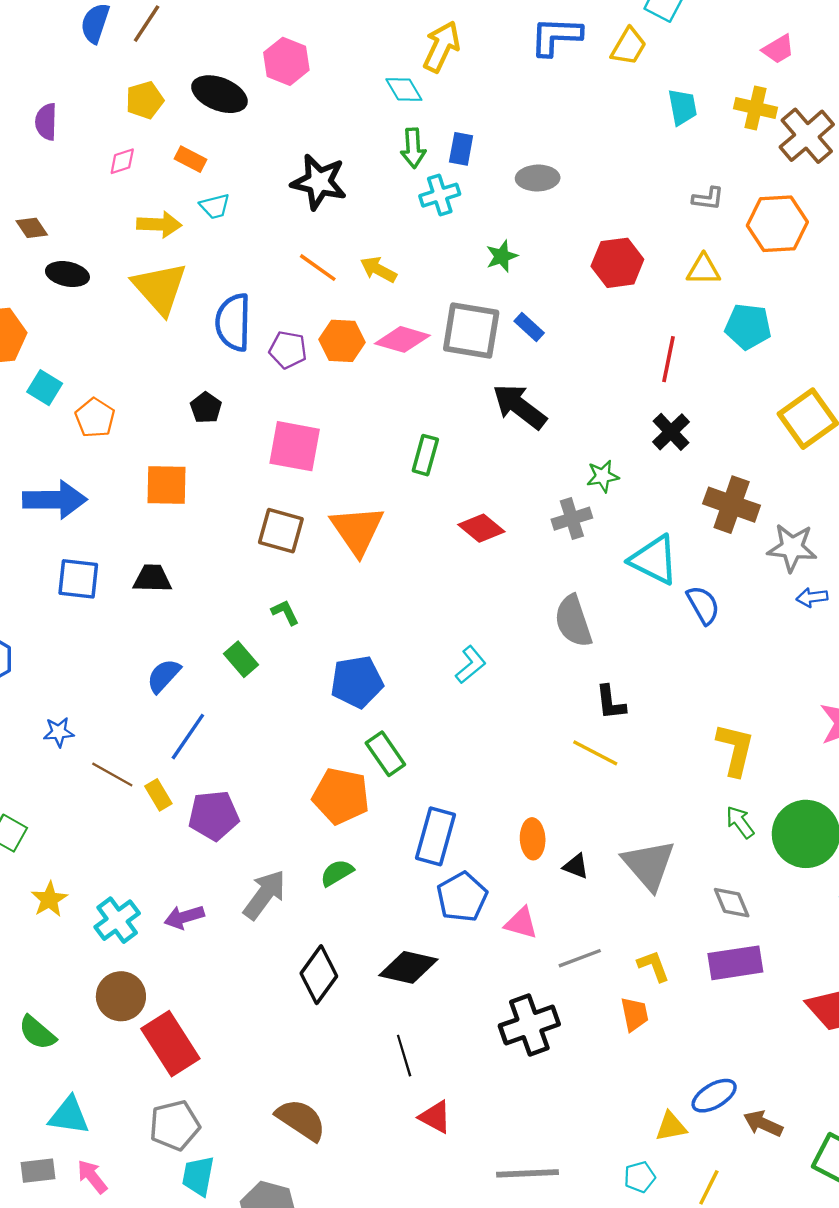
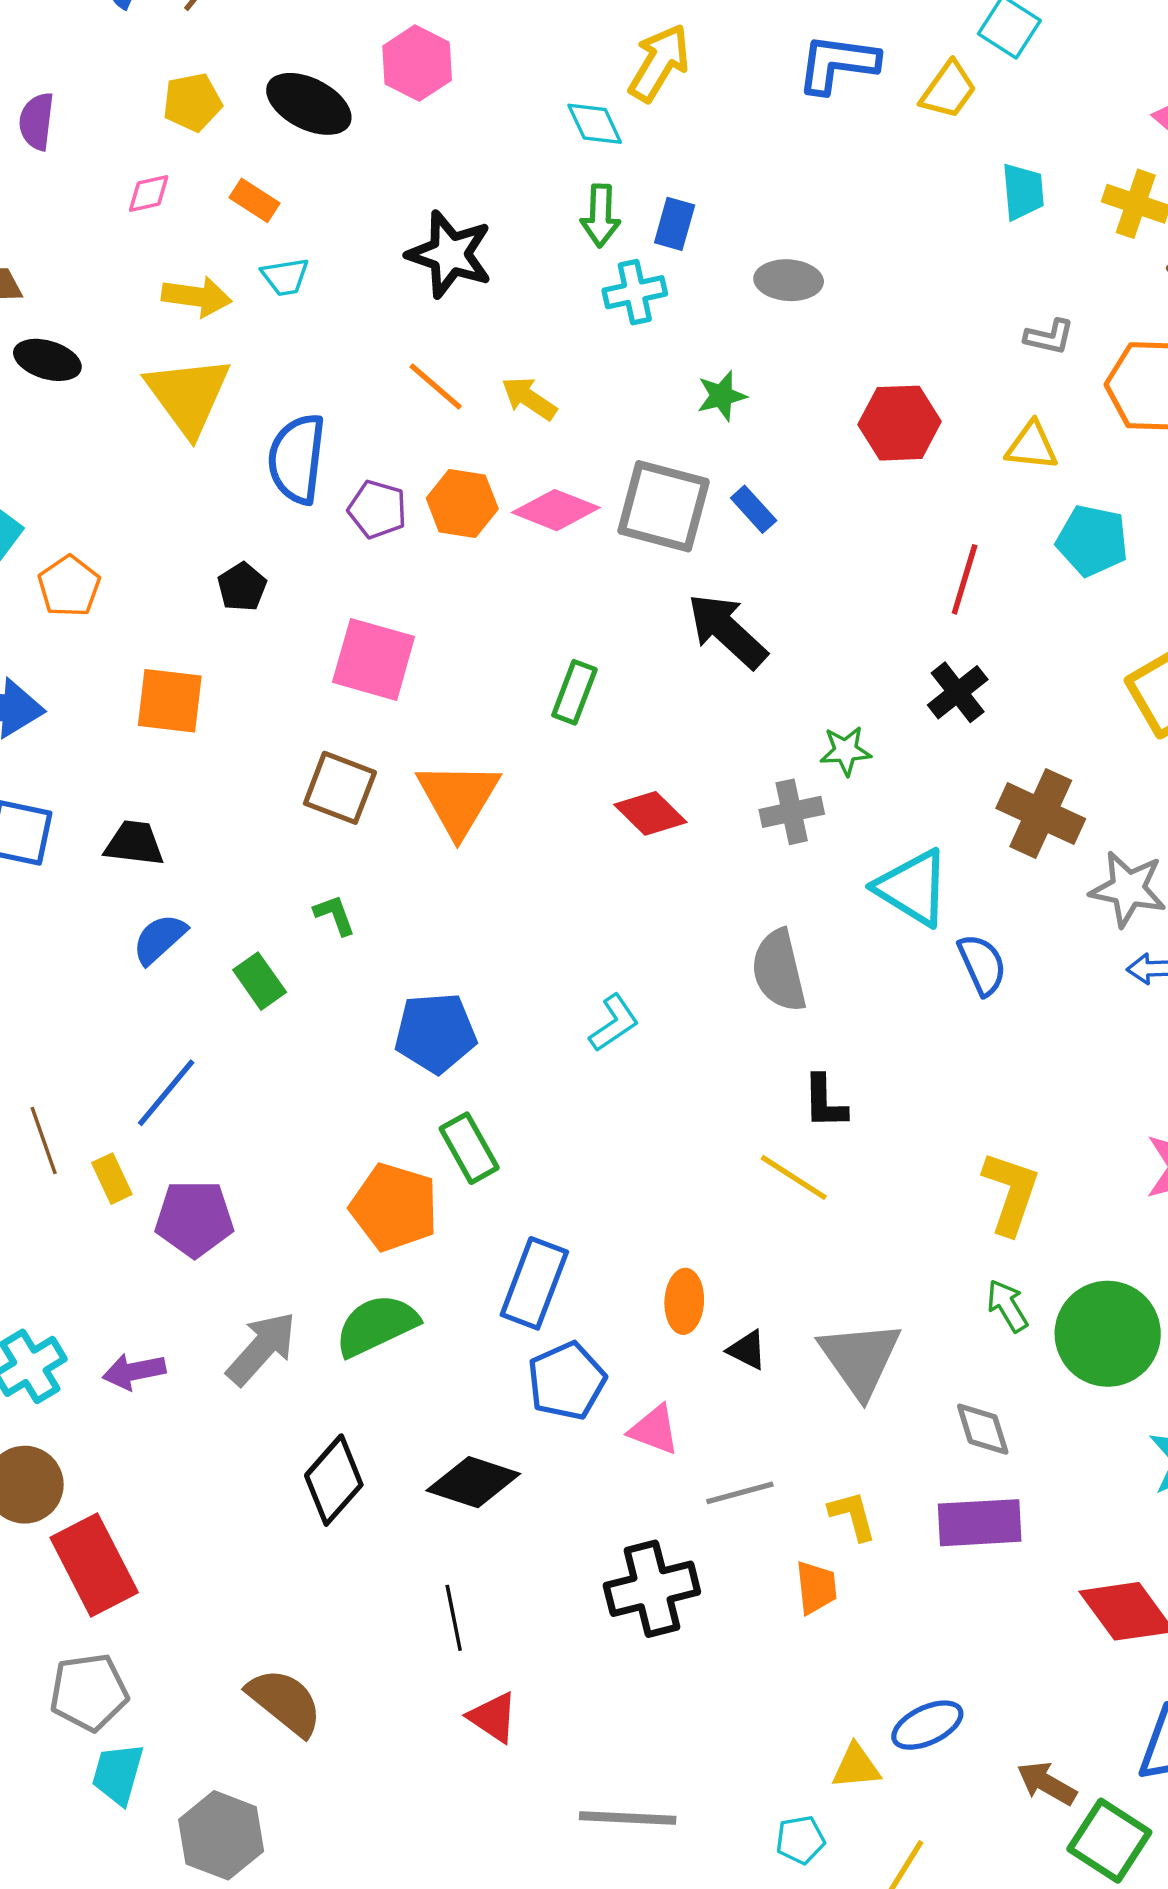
blue semicircle: (164, 676) -> (159, 939), moved
brown line: (112, 775) -> (44, 1140), turned 36
green semicircle: (337, 873) -> (377, 1325), size x1.6
brown arrow: (763, 1124) -> (1047, 1783), moved

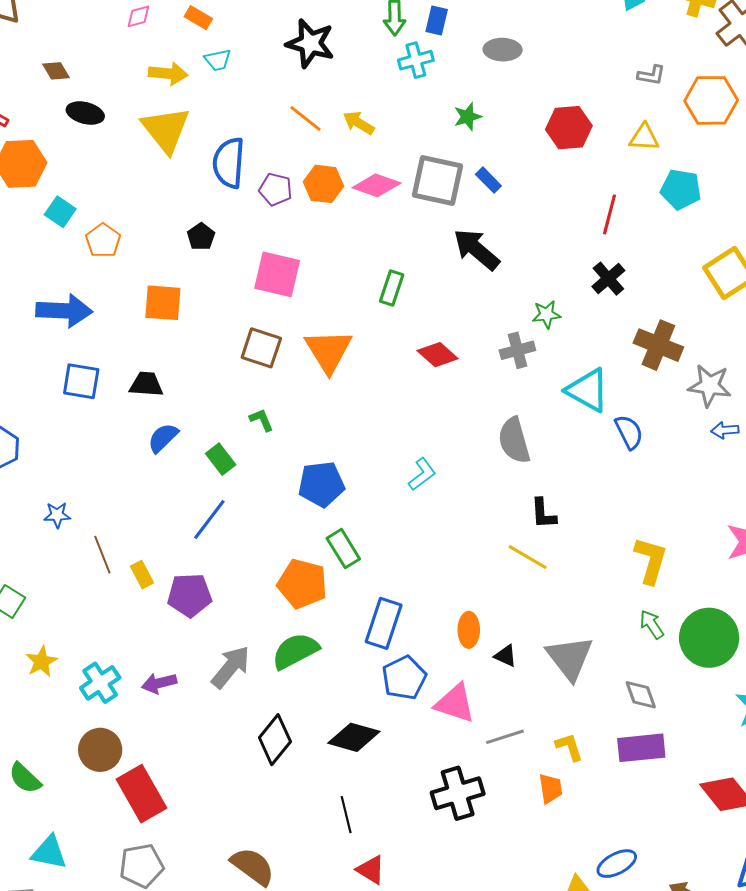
blue line: (166, 1093) -> (209, 519), moved
pink triangle: (654, 1430) -> (455, 703), size x1.4

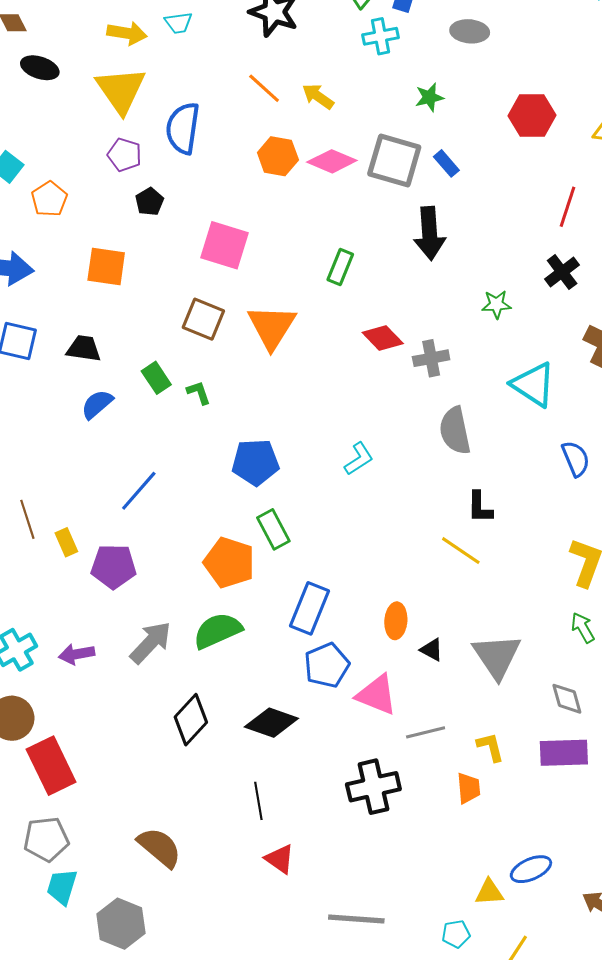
purple pentagon: (276, 189) -> (125, 155), moved
black arrow: (476, 249) -> (430, 233), turned -138
gray cross: (517, 350) -> (431, 358), moved
blue semicircle: (629, 432) -> (576, 459), moved
green rectangle: (221, 459) -> (156, 378), moved

